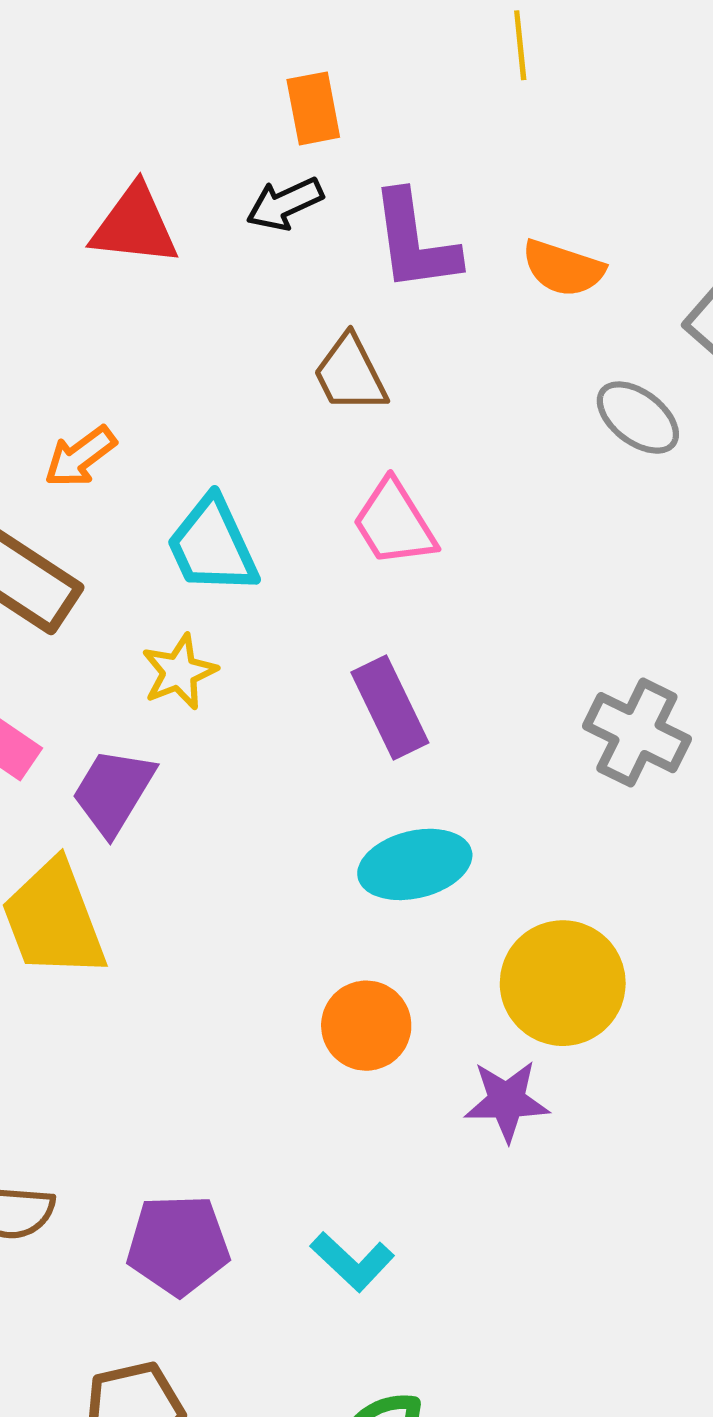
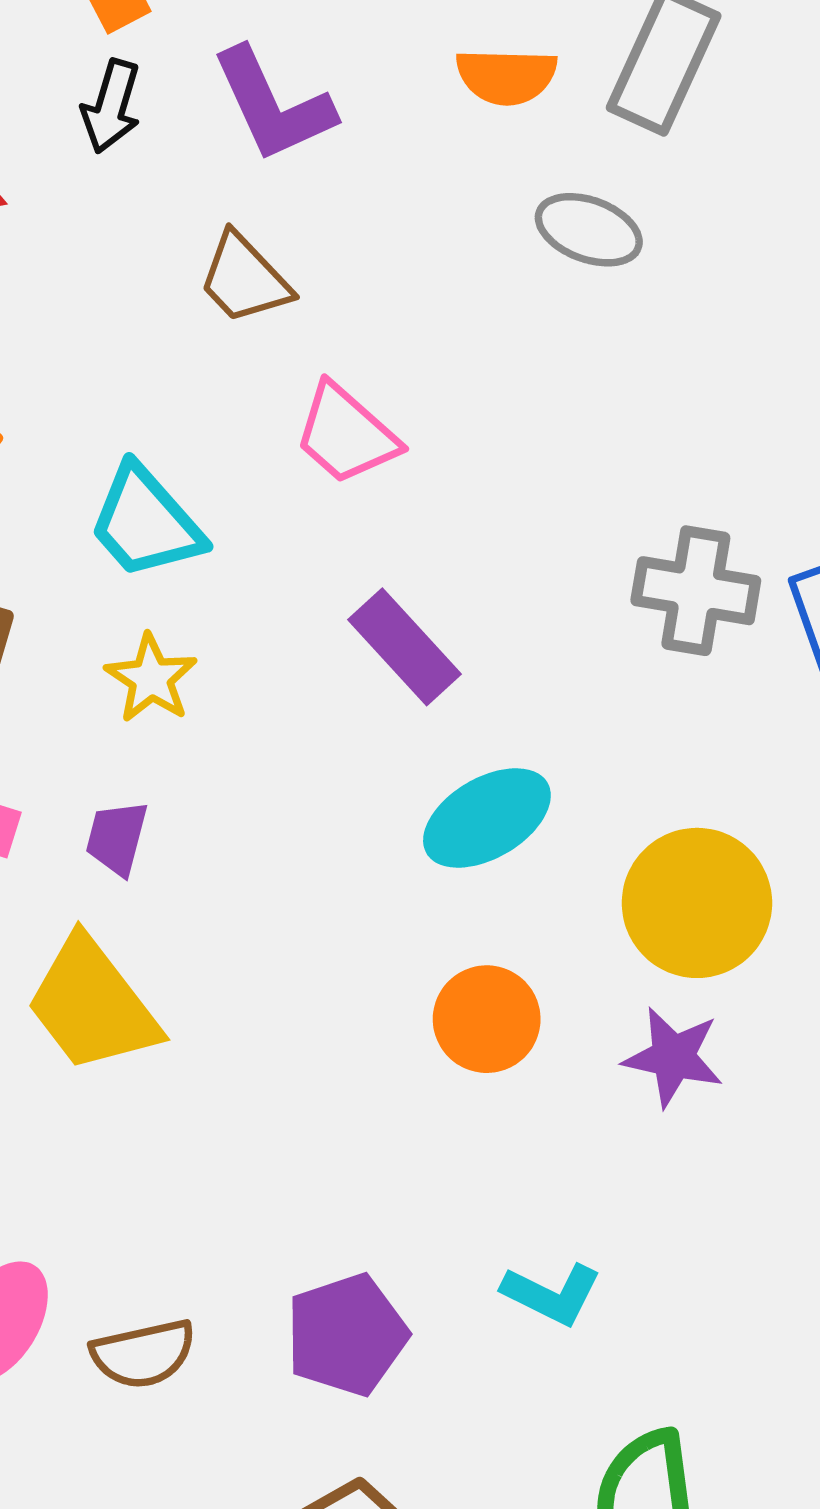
black arrow: (285, 204) -> (111, 106), turned -32
orange semicircle: (563, 268) -> (506, 76), moved
purple trapezoid: (113, 791) -> (117, 838), size x0.7
purple star: (507, 1101) -> (673, 1057), turned 30

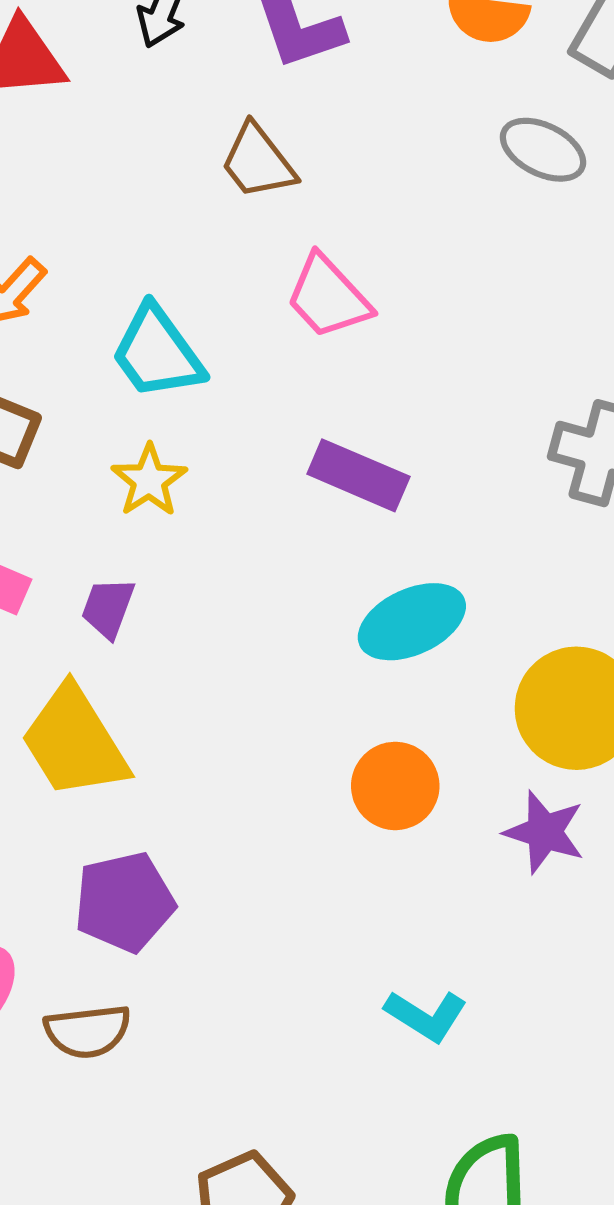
purple rectangle: (404, 647) -> (358, 475), turned -30
purple pentagon: (347, 1335) -> (124, 902), moved

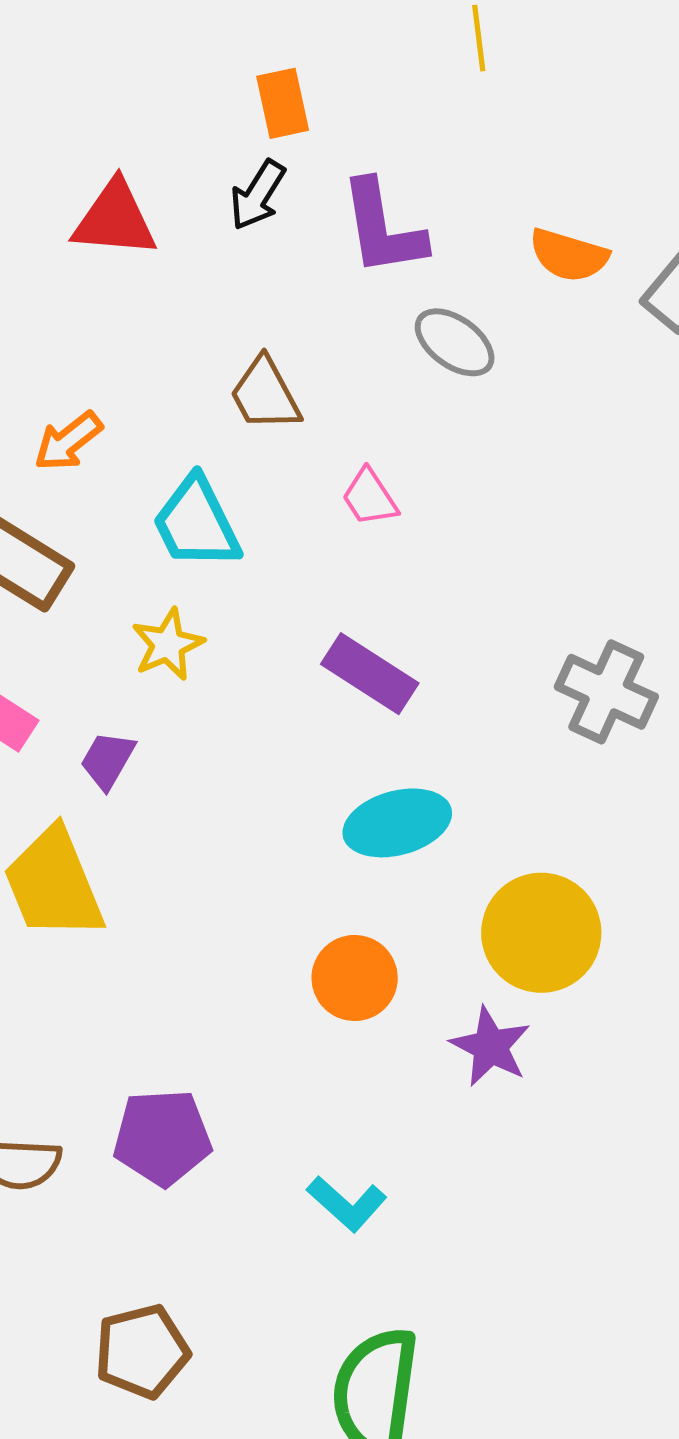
gray ellipse: (543, 150) -> (455, 342), moved
brown trapezoid: (258, 162) -> (265, 394), moved
pink trapezoid: (328, 297) -> (370, 497), size x0.7
purple pentagon: (124, 902) -> (162, 1137), moved

